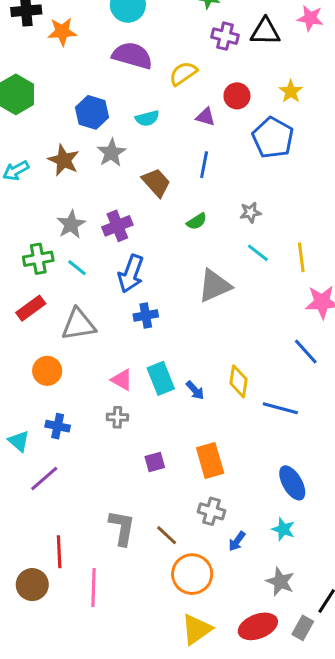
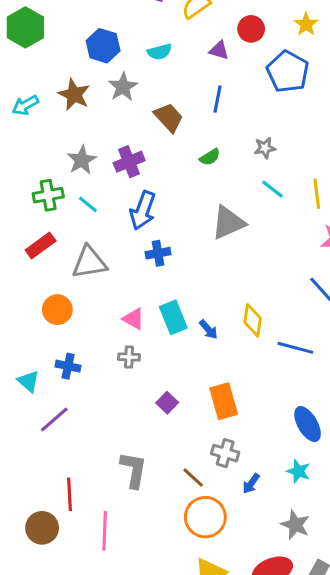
purple square: (155, 462) -> (167, 403), turned -30
brown line: (167, 535) -> (193, 477), moved

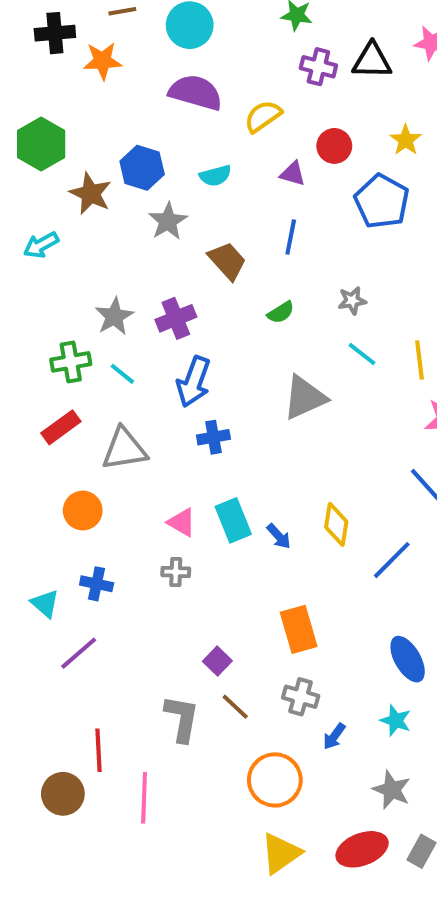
brown star: (74, 95) -> (91, 194), moved
blue line: (295, 348) -> (392, 560), turned -60
purple square: (167, 403) -> (217, 661), moved
brown line: (193, 477) -> (235, 707), moved

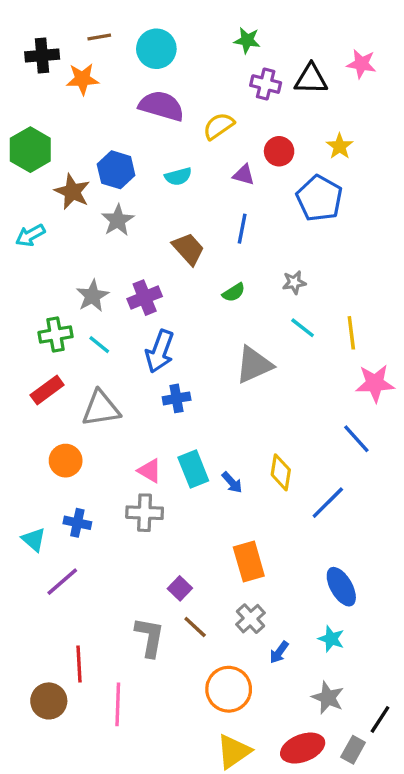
gray star: (168, 221) -> (118, 220), moved
gray cross: (176, 572) -> (145, 513), size x1.5
gray cross: (301, 697) -> (250, 619), turned 32

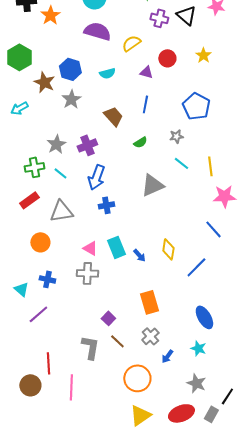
orange star: (82, 79) -> (50, 15), turned -30
black triangle: (311, 79) -> (186, 15), turned 40
blue pentagon: (319, 198) -> (196, 106), moved

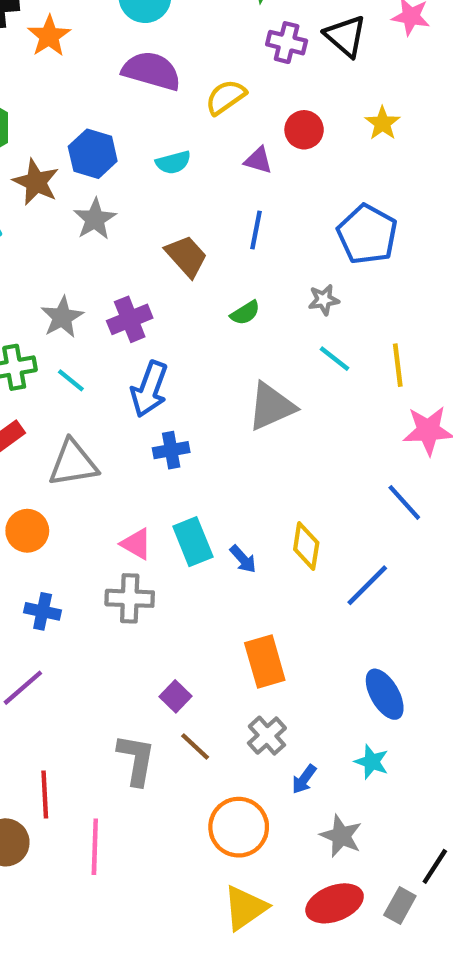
gray star: (196, 383) -> (341, 836), moved

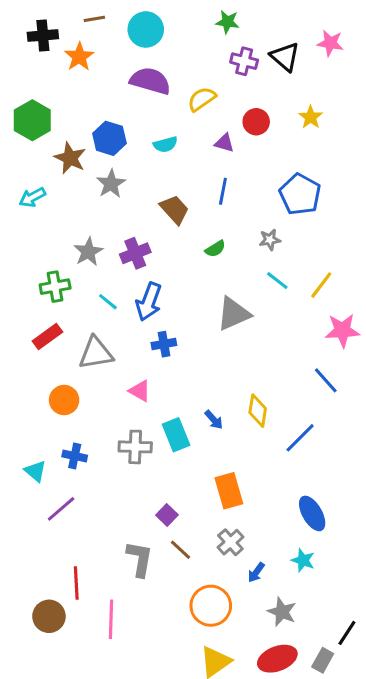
yellow line: (398, 365) -> (321, 285), turned 44
cyan line: (71, 380) -> (108, 302), moved
cyan rectangle: (193, 542) -> (176, 435), moved
pink triangle: (136, 544) -> (140, 391), moved

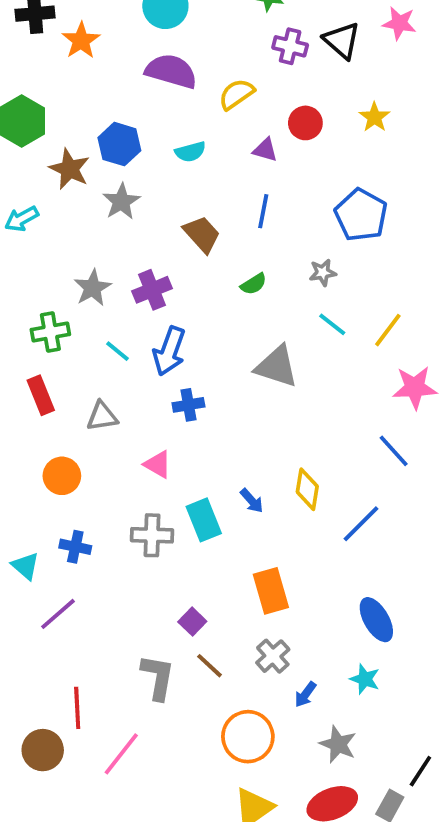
gray triangle: (233, 314) -> (277, 367), turned 42
red rectangle: (47, 336) -> (41, 395), turned -76
gray triangle: (96, 353) -> (102, 416), size x0.7
pink line: (111, 619) -> (121, 754), turned 36

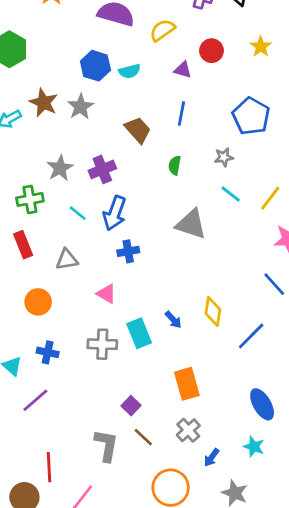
blue hexagon: (119, 144) -> (95, 66), moved
brown star: (70, 169) -> (44, 103), moved
green semicircle: (254, 284) -> (175, 165), turned 132

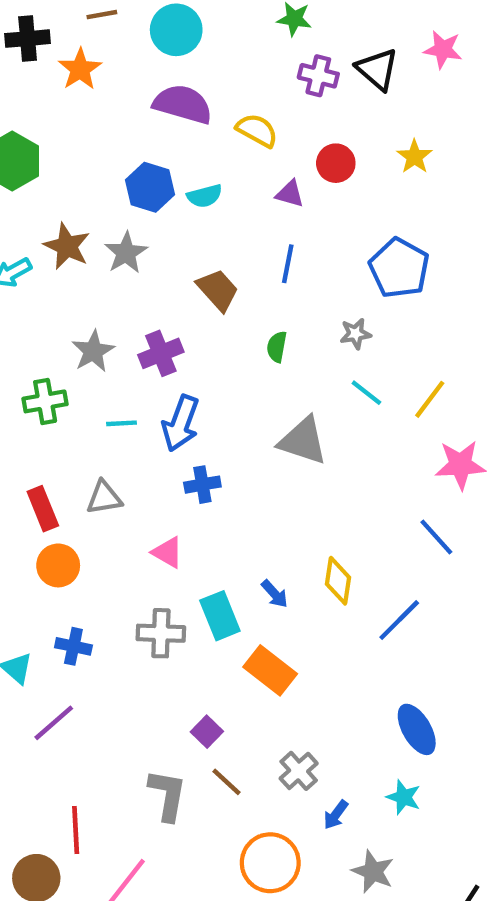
yellow semicircle: (162, 30) -> (257, 130), turned 64
cyan line: (78, 213) -> (122, 423), turned -42
red rectangle: (23, 245) -> (43, 509), moved
orange rectangle: (187, 384) -> (270, 670), moved, turned -36

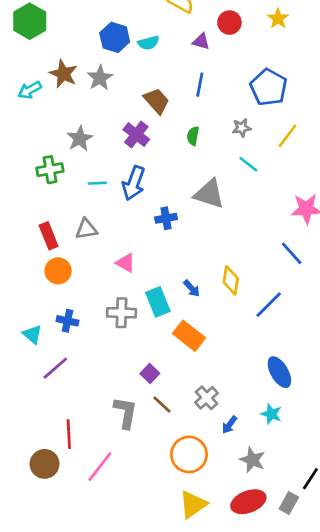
purple cross: (161, 353) -> (136, 135), moved, turned -30
yellow line: (430, 399) -> (288, 136), moved
blue cross: (202, 485) -> (166, 218), moved

